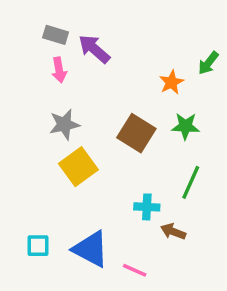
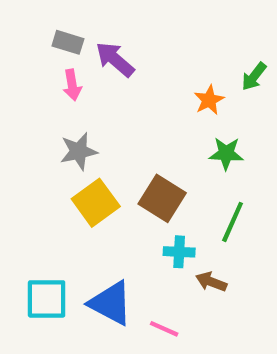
brown square: (136, 133) -> (162, 198), moved
cyan square: (38, 246) -> (47, 299), size x1.5

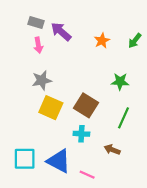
orange star: (209, 100) -> (102, 41), moved
yellow square: (96, 203) -> (51, 108), turned -30
cyan cross: (179, 252) -> (81, 134), moved

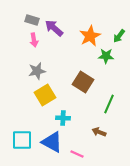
orange star: (102, 41) -> (90, 36), size x1.5
green star: (120, 82) -> (106, 56), moved
brown square: (86, 105) -> (83, 82), moved
yellow square: (51, 108) -> (45, 95), turned 35
cyan cross: (81, 134) -> (63, 118), moved

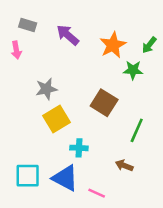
gray rectangle: (32, 20) -> (28, 25), moved
pink arrow: (34, 40) -> (16, 50), moved

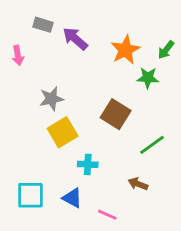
gray rectangle: (28, 25) -> (43, 25), moved
green line: (137, 130) -> (152, 145), turned 30
blue triangle: (65, 178) -> (72, 198), size x0.7

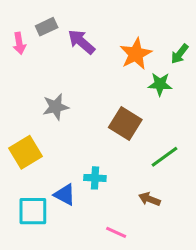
gray rectangle: (43, 25) -> (47, 27), turned -42
pink arrow: (18, 55) -> (19, 43), moved
yellow square: (63, 132) -> (25, 152), moved
blue triangle: (72, 198) -> (65, 195), moved

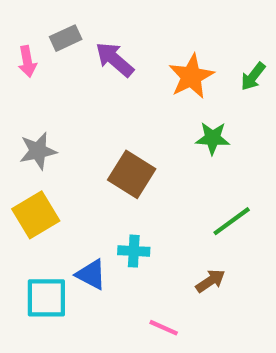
green star: (160, 84) -> (213, 138), moved
gray star: (56, 107) -> (38, 151), moved
brown square: (125, 123) -> (132, 174), moved
brown arrow: (149, 199) -> (210, 281), turned 125

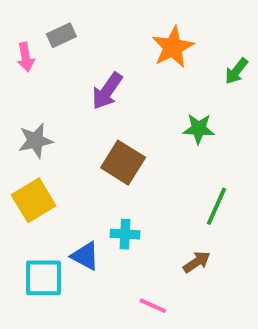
purple arrow: (115, 59) -> (107, 91), moved, turned -96
orange star: (191, 76) -> (173, 47), moved
green line: (232, 221) -> (216, 206), turned -30

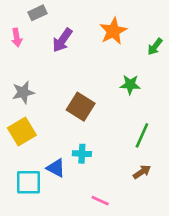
gray rectangle: (61, 35) -> (38, 13), moved
purple arrow: (107, 91) -> (62, 40), moved
brown arrow: (197, 262) -> (142, 172), moved

